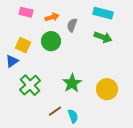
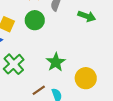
yellow circle: (107, 89) -> (86, 78), moved

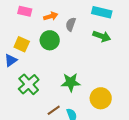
green star: (56, 62) -> (71, 82), turned 30

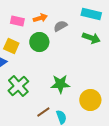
pink rectangle: (25, 11) -> (17, 21), moved
gray semicircle: (71, 24) -> (60, 26), turned 40

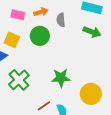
gray semicircle: (60, 26) -> (61, 20), turned -64

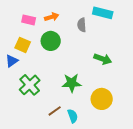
gray semicircle: (61, 20) -> (82, 25), moved
green arrow: (92, 32) -> (103, 59), moved

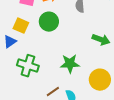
green cross: (30, 85) -> (28, 66), turned -30

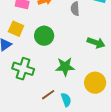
green circle: (49, 22) -> (44, 36), moved

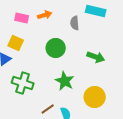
green circle: (44, 36) -> (56, 48), moved
green star: (65, 67) -> (65, 81), turned 30

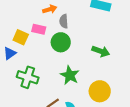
pink rectangle: (22, 18) -> (39, 29), moved
gray semicircle: (75, 23) -> (64, 21), moved

